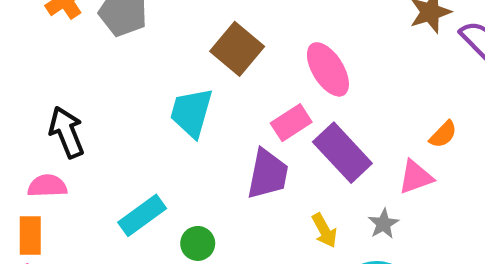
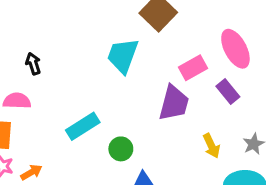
pink ellipse: (328, 69) -> (235, 49), moved
black arrow: (67, 132) -> (33, 64), size x0.6
purple rectangle: (342, 153) -> (228, 91), size x0.6

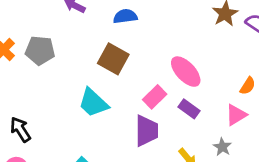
cyan trapezoid: (123, 56) -> (93, 103), turned -52
black arrow: (33, 64) -> (20, 129), size x1.4

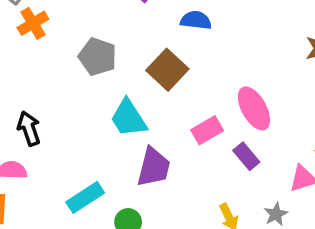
gray pentagon: (40, 50) -> (98, 57), moved
purple trapezoid: (147, 131) -> (154, 167), moved

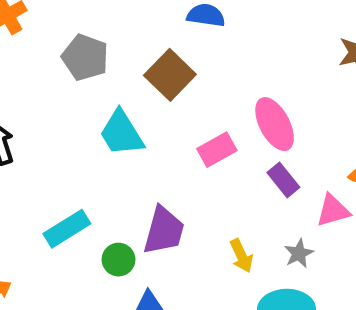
purple rectangle: (246, 156) -> (283, 180), moved
purple trapezoid: (154, 167) -> (164, 231), moved

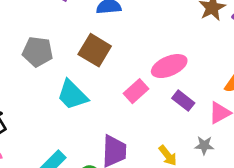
pink ellipse: (275, 124) -> (169, 66), turned -72
gray star: (299, 253) -> (204, 145), turned -30

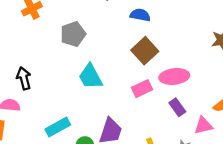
brown square: (95, 50) -> (145, 51), moved
gray pentagon: (38, 52) -> (73, 34), turned 30

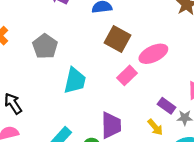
cyan trapezoid: (90, 77) -> (75, 81), turned -120
purple rectangle: (177, 107) -> (167, 106), moved

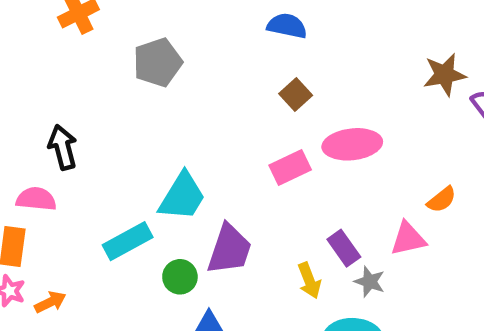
brown square: (118, 39) -> (296, 95), size x0.6
cyan trapezoid: (75, 81) -> (182, 197), moved

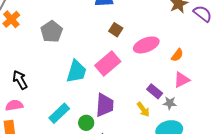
pink rectangle: (290, 168) -> (108, 64), moved, size x1.4
cyan trapezoid: (182, 197) -> (76, 71), moved
orange semicircle: (442, 200) -> (177, 55), moved

